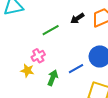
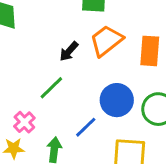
green line: (51, 30) -> (51, 88), moved

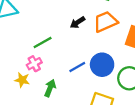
green line: (51, 88) -> (43, 42), moved
blue line: (86, 127) -> (77, 67), moved

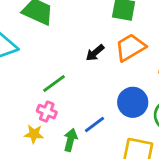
pink cross: (34, 64) -> (47, 112), turned -32
blue line: (77, 67) -> (95, 125), moved

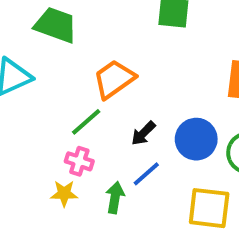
orange trapezoid: (130, 47) -> (114, 79), moved
black arrow: (95, 53) -> (143, 133), moved

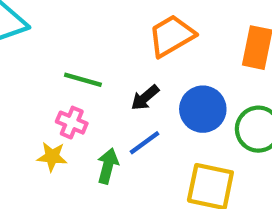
orange trapezoid: (114, 79) -> (172, 36), moved
green line: (86, 122) -> (83, 80), turned 52

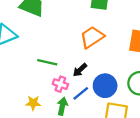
blue circle: (203, 109) -> (105, 86), moved
pink cross: (72, 123) -> (60, 84), moved

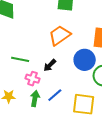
blue circle: (105, 86) -> (85, 60), moved
blue line: (81, 93) -> (55, 95), moved

